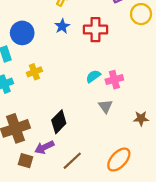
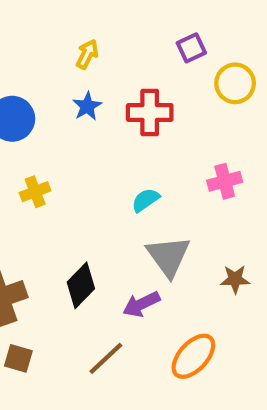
pink cross: (114, 80) -> (225, 181), moved
gray triangle: (105, 106) -> (168, 256), size x1.6
purple arrow: (44, 147) -> (141, 304), moved

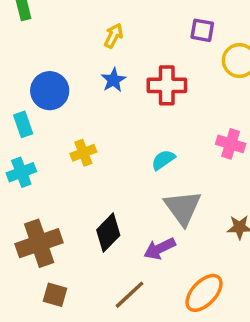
purple square: (191, 48) -> (202, 30), turned 35
pink cross: (225, 181) -> (231, 144), turned 32
yellow cross: (35, 192) -> (83, 153), moved

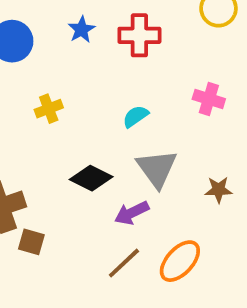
black diamond: (108, 233) -> (91, 178), moved, turned 72
brown square: (55, 295) -> (31, 242), moved
brown line: (130, 295) -> (124, 263), moved

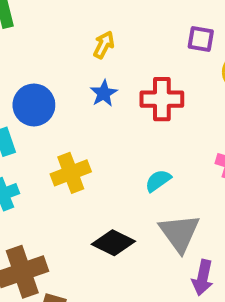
yellow cross: (49, 109) -> (71, 173), size x1.4
purple arrow: (132, 213) -> (203, 278), moved, turned -52

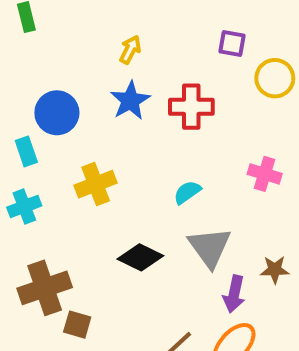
blue star: (104, 93) -> (130, 101), size x1.4

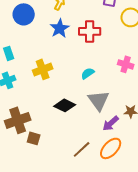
blue circle: (57, 113) -> (24, 14), moved
purple arrow: (234, 294) -> (111, 123), turned 36

